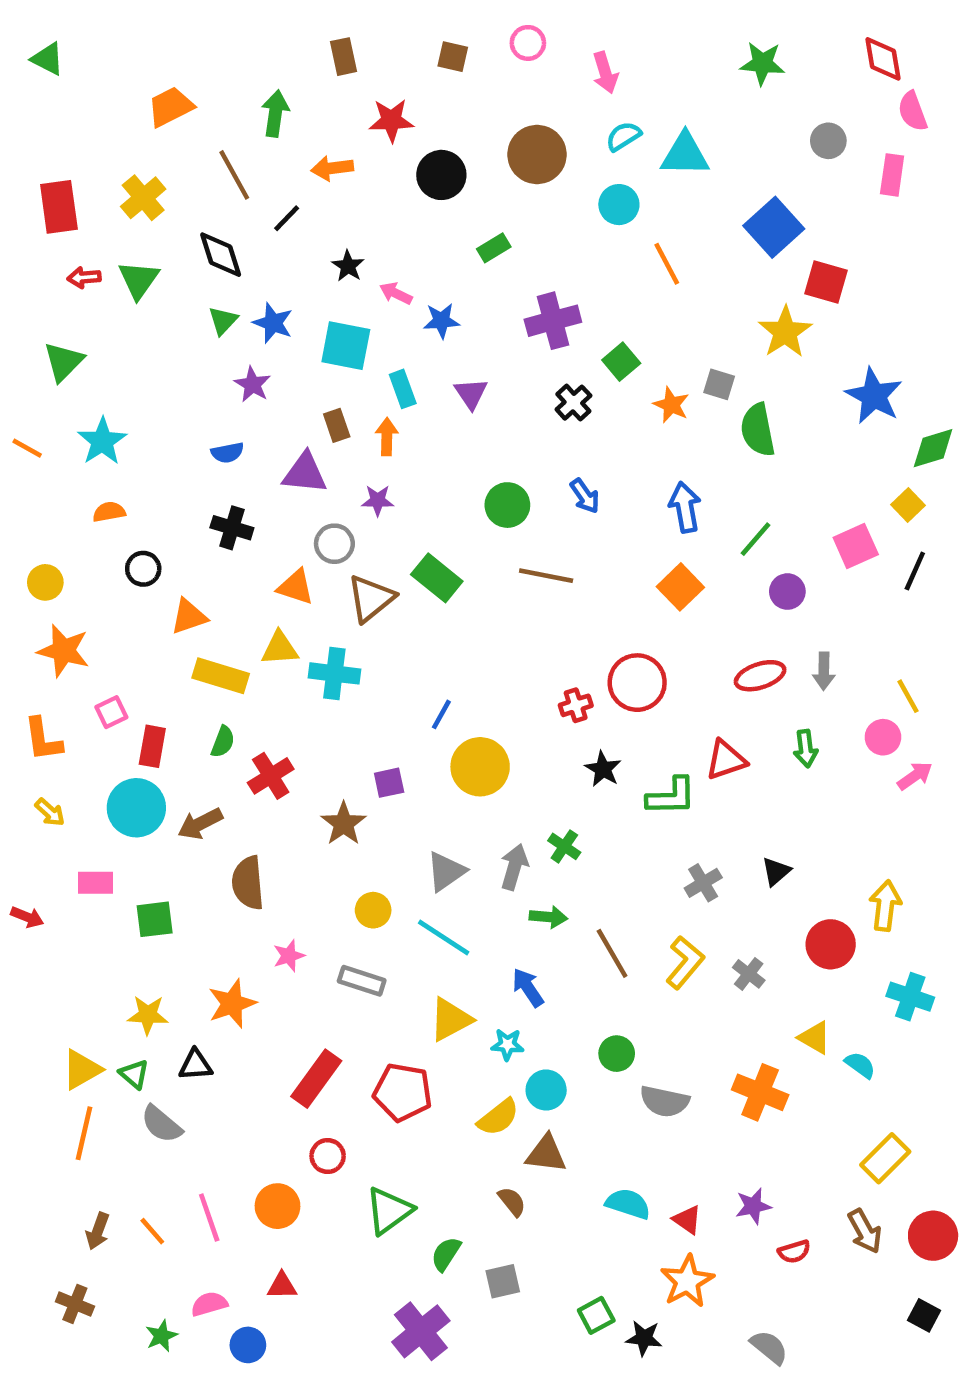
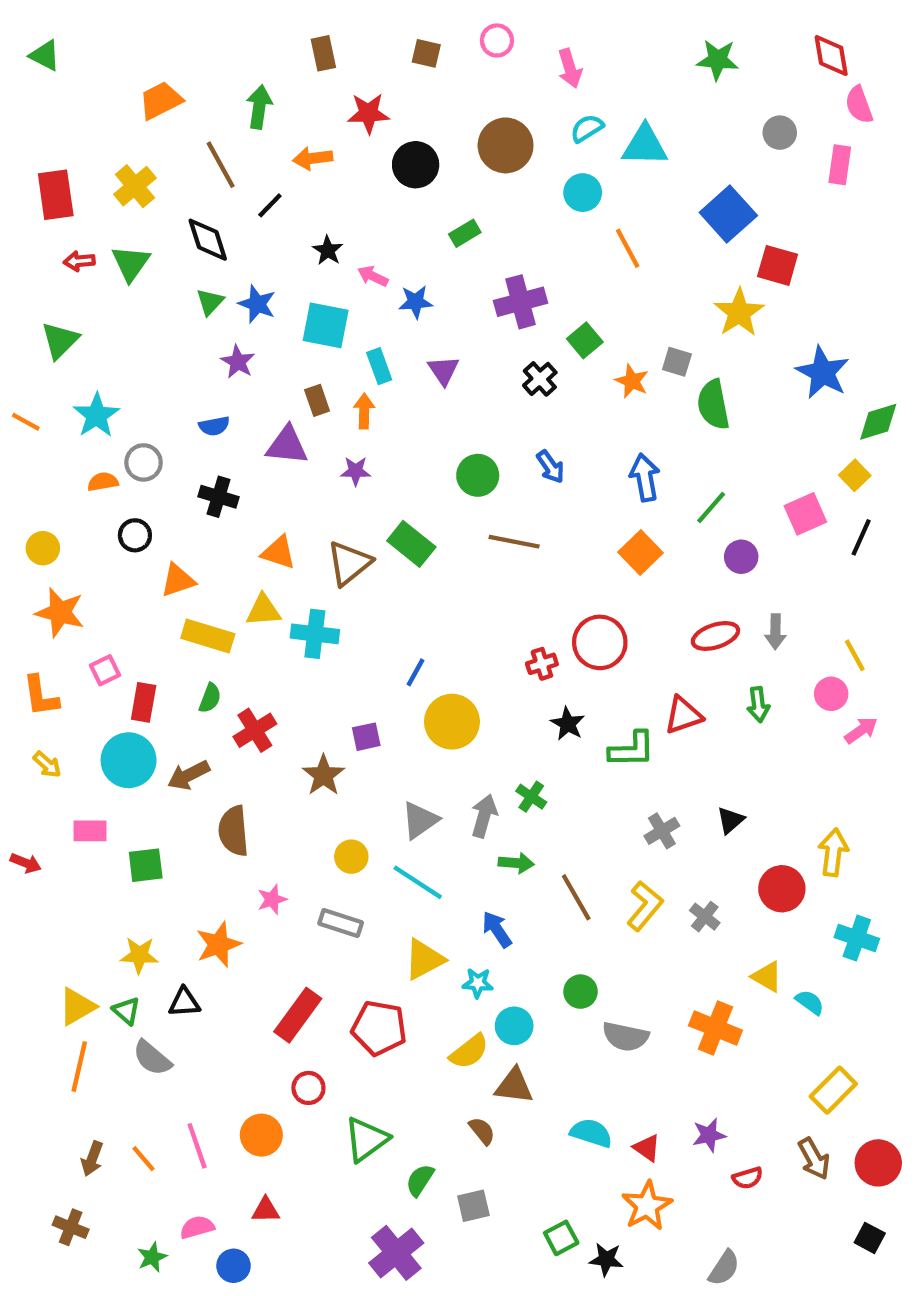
gray circle: (334, 544) -> (144, 462), moved
gray semicircle: (769, 1347) -> (724, 1268), turned 84

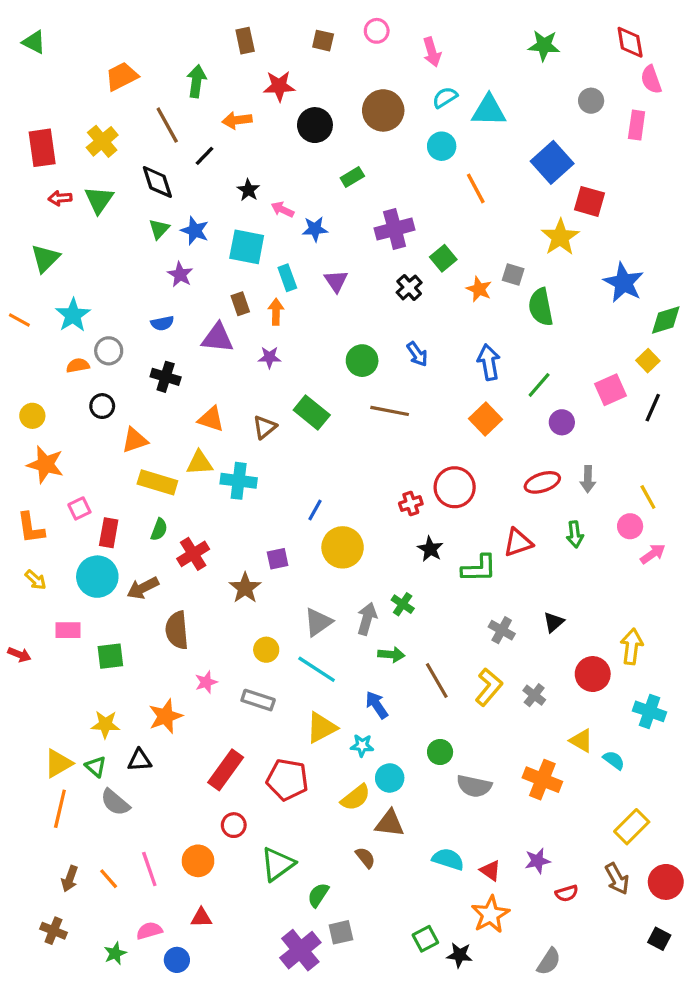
brown triangle: (349, 563) -> (265, 427), size x0.7
gray cross: (662, 831) -> (502, 630), turned -30
gray square: (473, 1206) -> (341, 932), moved

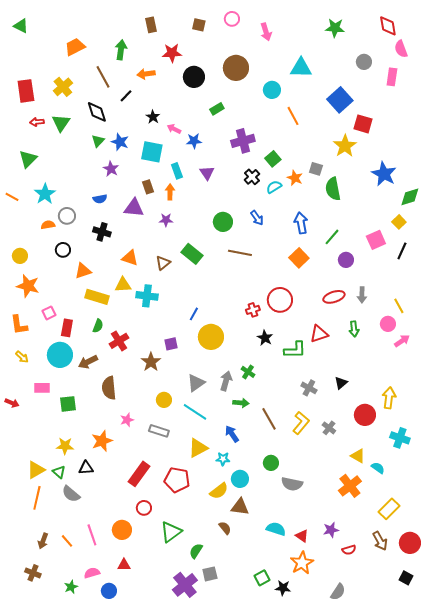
cyan semicircle: (445, 97) -> (274, 187), moved
orange cross: (542, 780) -> (350, 486), moved, turned 30

